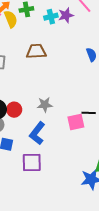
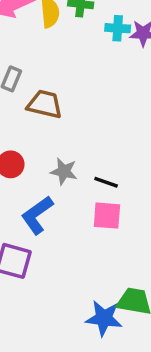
brown trapezoid: (36, 51) -> (45, 104), moved
black line: (89, 113) -> (106, 182), moved

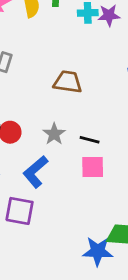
brown trapezoid: (45, 104) -> (68, 82), moved
gray star: (64, 171) -> (54, 134), turned 30

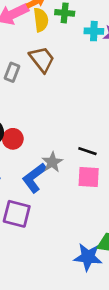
brown trapezoid: (68, 82) -> (42, 59), moved, turned 40
gray star: (54, 134) -> (52, 162), moved

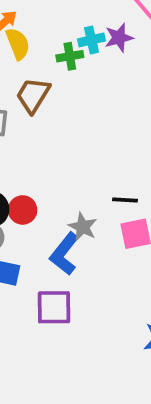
green cross: (65, 13) -> (70, 56), moved
brown trapezoid: (42, 59) -> (33, 95), turned -96

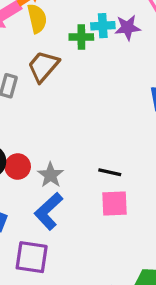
gray star: (83, 227) -> (51, 175), moved

